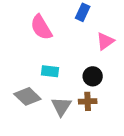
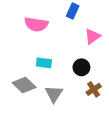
pink semicircle: (41, 27) -> (36, 24), turned -50
brown cross: (88, 101) -> (94, 89), moved, turned -32

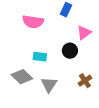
black circle: (81, 67) -> (70, 51), moved

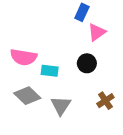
pink semicircle: (33, 22) -> (24, 57), moved
pink triangle: (84, 33) -> (97, 32), moved

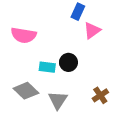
pink semicircle: (24, 57) -> (24, 35), moved
black circle: (87, 63) -> (68, 62), moved

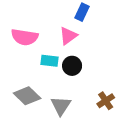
pink triangle: (92, 31) -> (68, 36), moved
cyan rectangle: (47, 67) -> (50, 61), moved

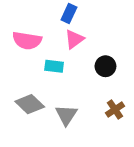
blue rectangle: (82, 12) -> (69, 13), moved
black circle: (72, 66) -> (105, 66), moved

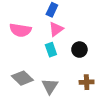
cyan rectangle: (54, 66) -> (51, 50), moved, turned 64
brown cross: (115, 110) -> (87, 82), turned 32

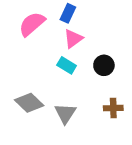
pink semicircle: (20, 30) -> (32, 24), moved, turned 130
cyan rectangle: (51, 50) -> (67, 65), turned -40

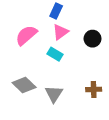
pink semicircle: (32, 24) -> (26, 35), moved
black circle: (104, 65) -> (93, 39), moved

